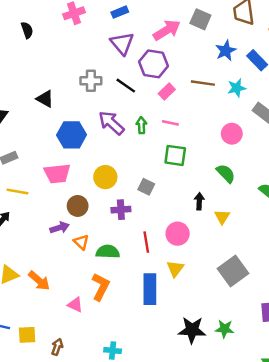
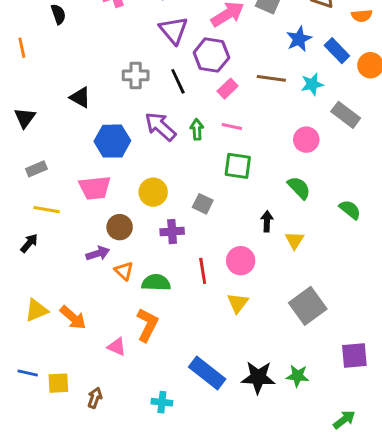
black line: (126, 86) -> (178, 81), turned 30
blue rectangle: (150, 289) -> (207, 373), moved, turned -52

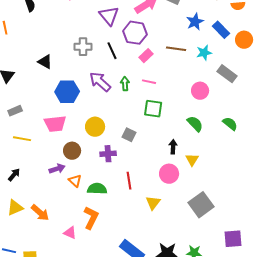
green semicircle: (350, 210) -> (230, 124), moved
black arrow: (29, 243) -> (14, 175), moved
pink circle: (241, 261) -> (169, 174), moved

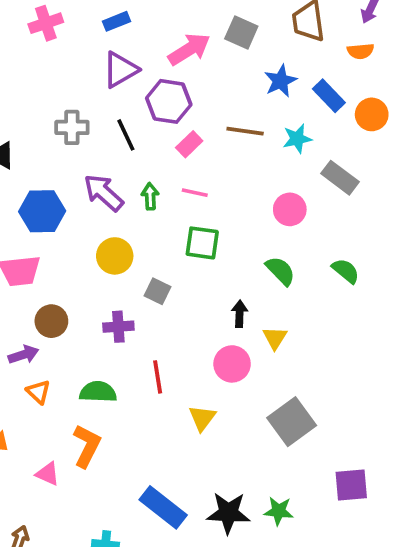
purple triangle: (109, 16) -> (120, 70), turned 40
yellow circle: (95, 127) -> (115, 256), moved
orange triangle: (75, 181) -> (38, 392), moved

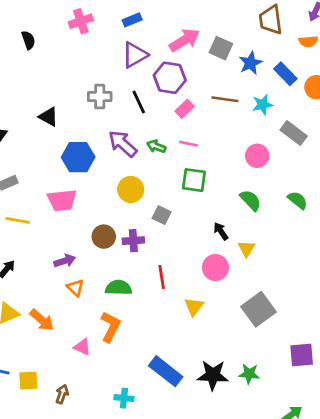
gray square: (241, 32) -> (221, 48), moved
green arrow: (150, 196) -> (156, 146), turned -66
black arrow: (239, 314) -> (221, 231), turned -36
brown circle: (51, 321) -> (104, 237), moved

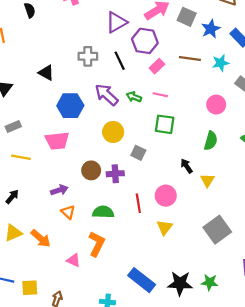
green semicircle: (250, 200) -> (211, 141), turned 60
pink circle: (215, 268) -> (166, 196), moved

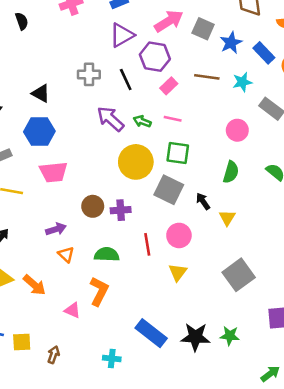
blue hexagon: (70, 106) -> (39, 131), moved
yellow circle: (113, 132) -> (136, 162), moved, size x1.4
gray square: (138, 153) -> (169, 190), moved, size x1.6

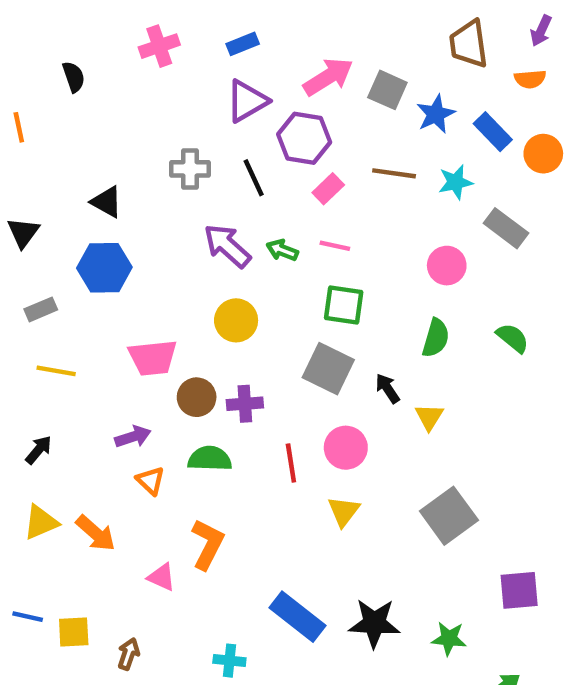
yellow circle: (136, 162) -> (236, 320), moved, size x0.7
pink trapezoid: (53, 172) -> (153, 358), moved
green semicircle: (107, 254) -> (210, 459), moved
green star: (230, 336) -> (449, 639), moved

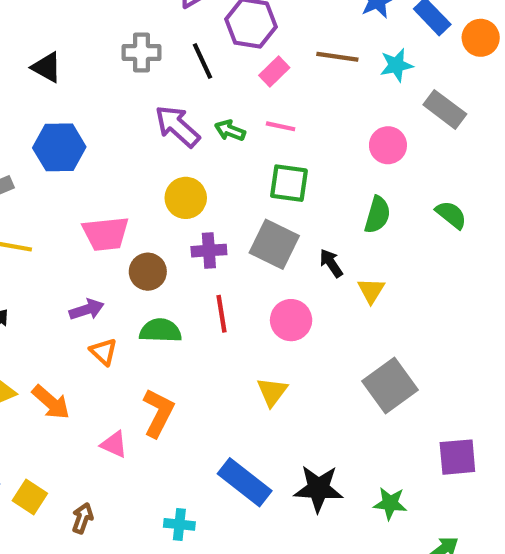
black triangle: (107, 202) -> (47, 67), moved
purple cross: (245, 404) -> (209, 251), moved
red line: (291, 463) -> (222, 314), moved
yellow triangle: (344, 511) -> (272, 392), moved
yellow square: (74, 632) -> (30, 497), turned 36

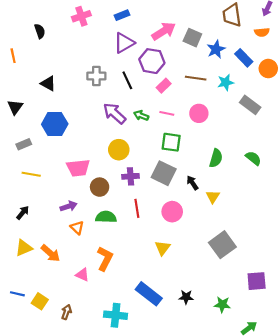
pink circle: (388, 145) -> (199, 113), moved
black star: (318, 489) -> (186, 297), size x0.6
cyan cross: (179, 524) -> (116, 315), size x1.5

